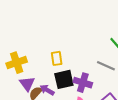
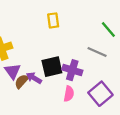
yellow rectangle: (57, 58) -> (53, 20), moved

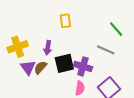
purple arrow: (34, 78) -> (48, 48), moved, turned -112
brown semicircle: (22, 81) -> (40, 67), moved

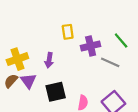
black square: (64, 63) -> (56, 92), moved
purple cross: (83, 66) -> (91, 46), moved, turned -30
brown semicircle: (40, 67) -> (11, 81), moved

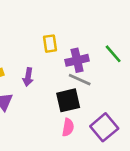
gray line: (110, 62) -> (80, 80), moved
black square: (56, 92) -> (68, 100), moved

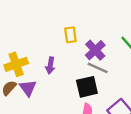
purple cross: (77, 60) -> (95, 50), turned -30

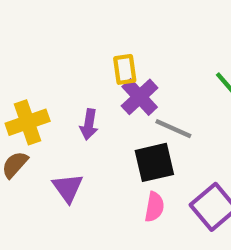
purple cross: (95, 50) -> (140, 97), moved
purple triangle: (28, 88) -> (68, 188), moved

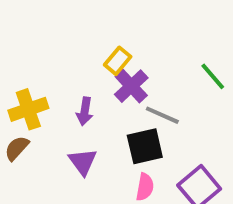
yellow rectangle: (125, 69) -> (118, 61), turned 48
purple triangle: (68, 188) -> (83, 162), moved

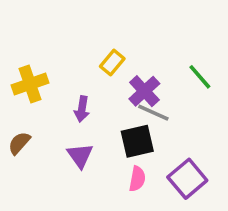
purple cross: (131, 86) -> (144, 91), moved
yellow cross: (28, 109) -> (30, 84), moved

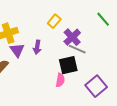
green line: (200, 77) -> (103, 19), moved
purple triangle: (80, 156) -> (17, 50), moved
pink semicircle: (137, 179) -> (60, 80), moved

